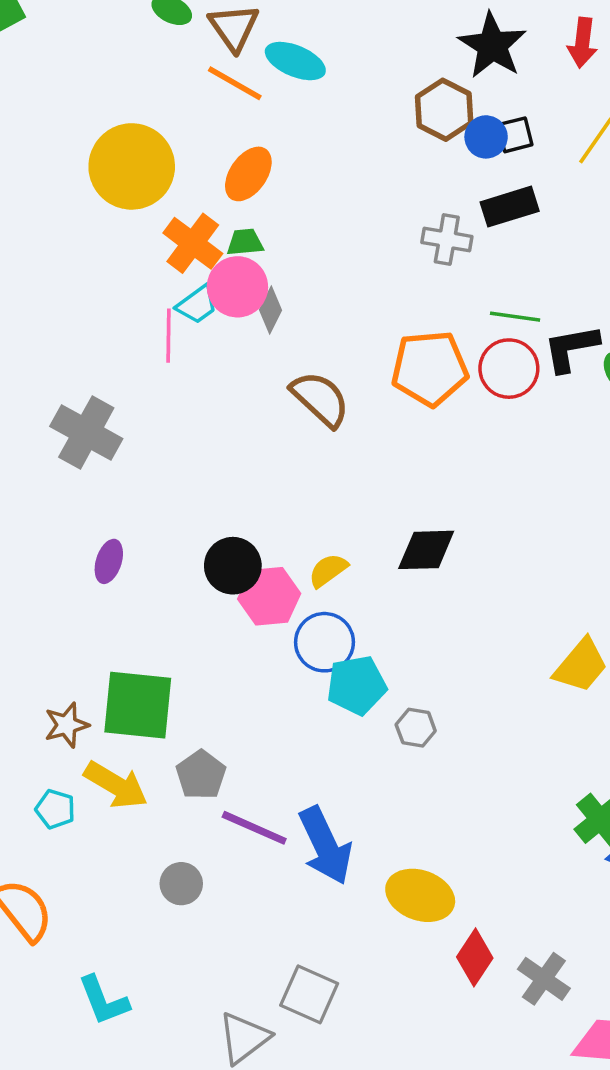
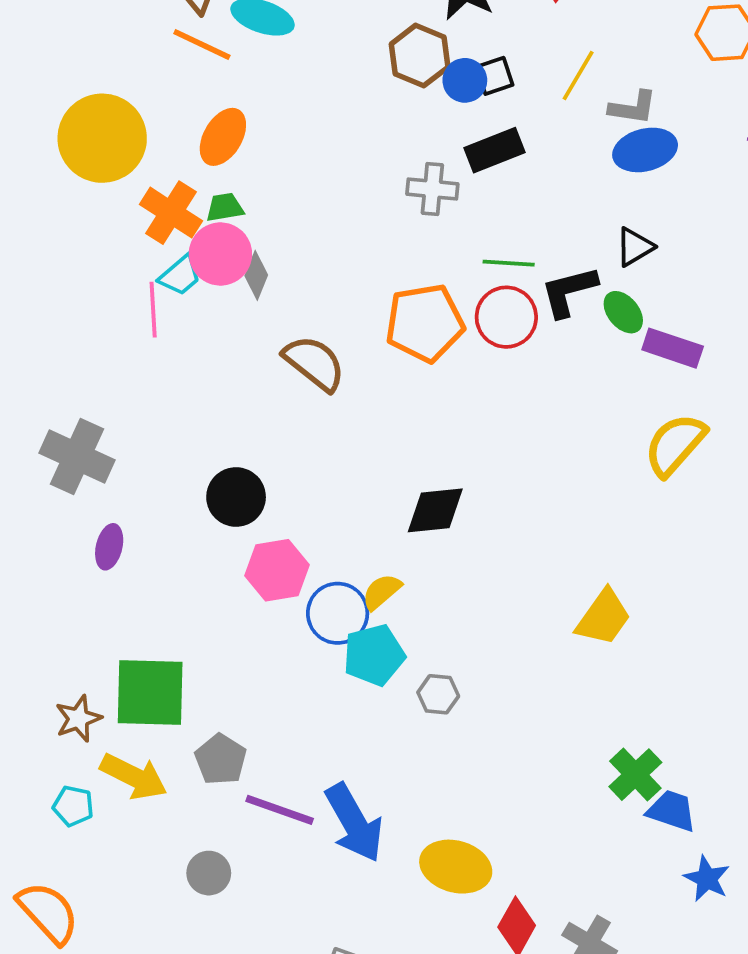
gray cross: (86, 432) -> (77, 457), moved
black circle: (233, 566) -> (236, 497), moved
yellow semicircle: (328, 570) -> (382, 592), moved

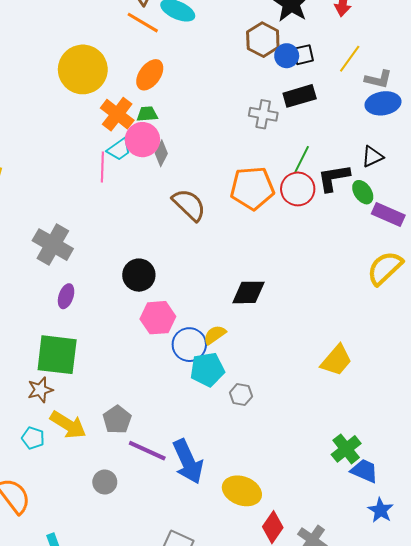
green line: (509, 263) -> (302, 159), turned -72
green square: (150, 692) -> (57, 355), moved

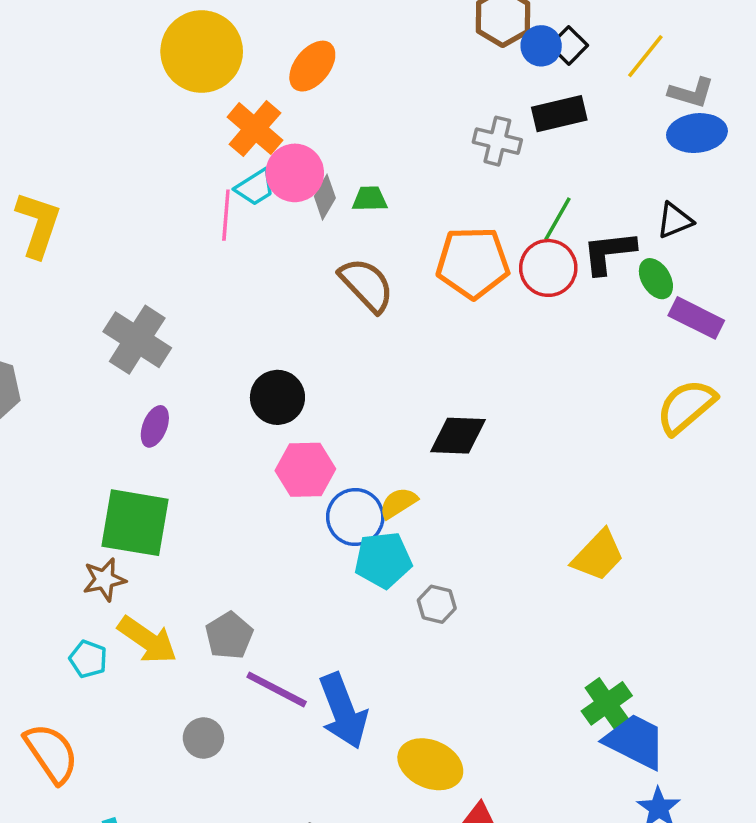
black square: (303, 55) -> (569, 46), turned -35
green trapezoid: (147, 114) -> (370, 199), moved
blue trapezoid: (364, 471) -> (635, 741), size x1.4

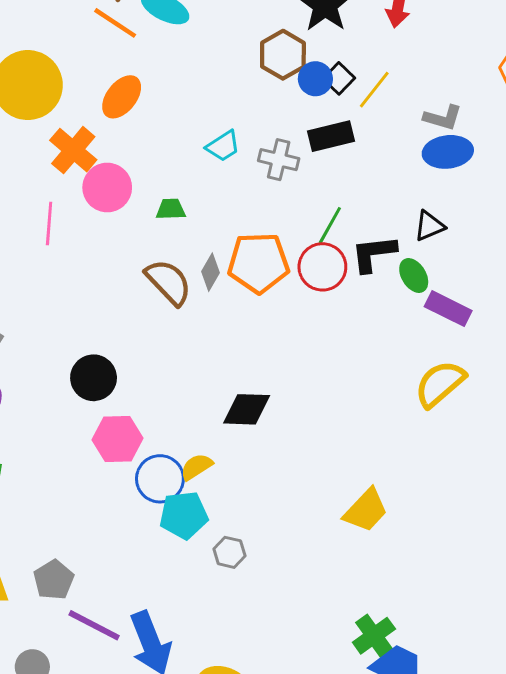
yellow line: (645, 56) -> (374, 90), moved
cyan trapezoid: (255, 187) -> (223, 146), moved
gray diamond: (325, 197) -> (211, 272), moved

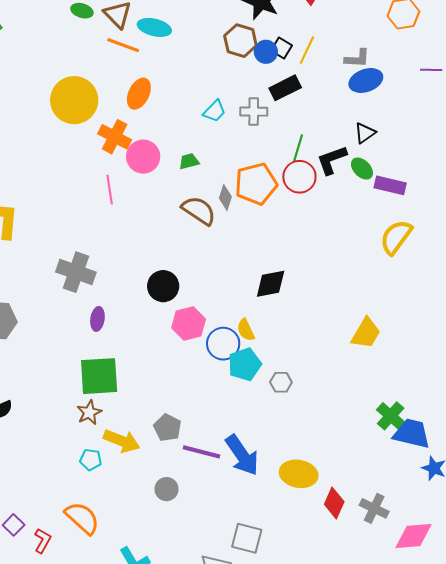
yellow semicircle: (196, 467) -> (246, 330), turned -70

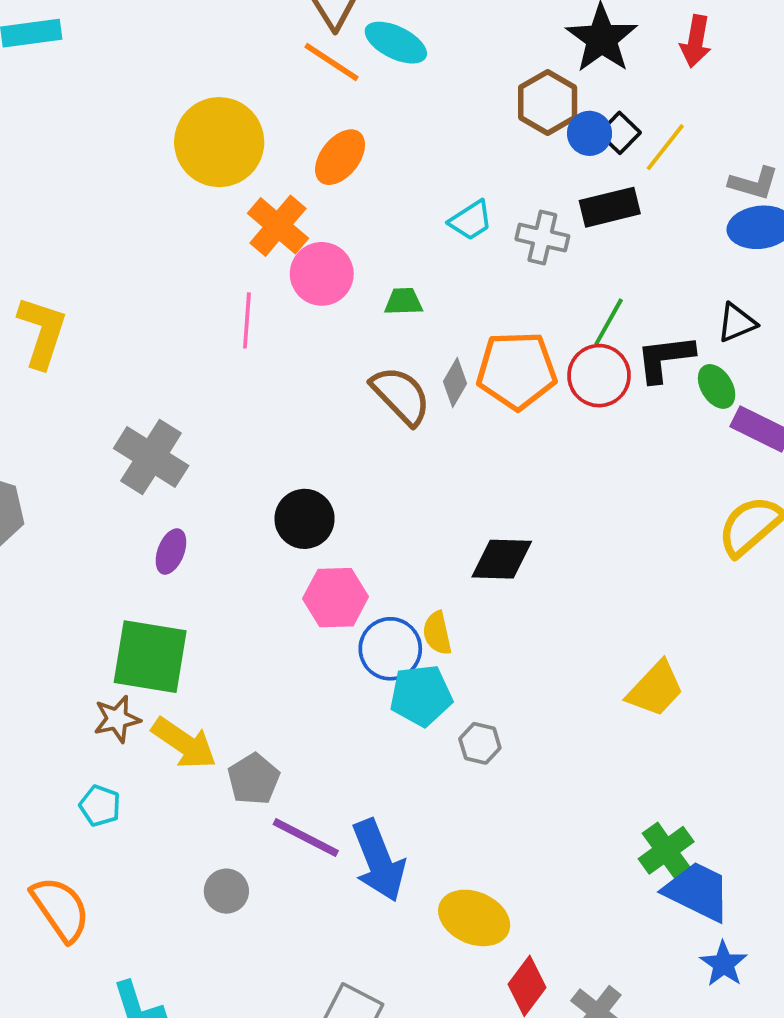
yellow arrow: (122, 441) -> (184, 743), moved

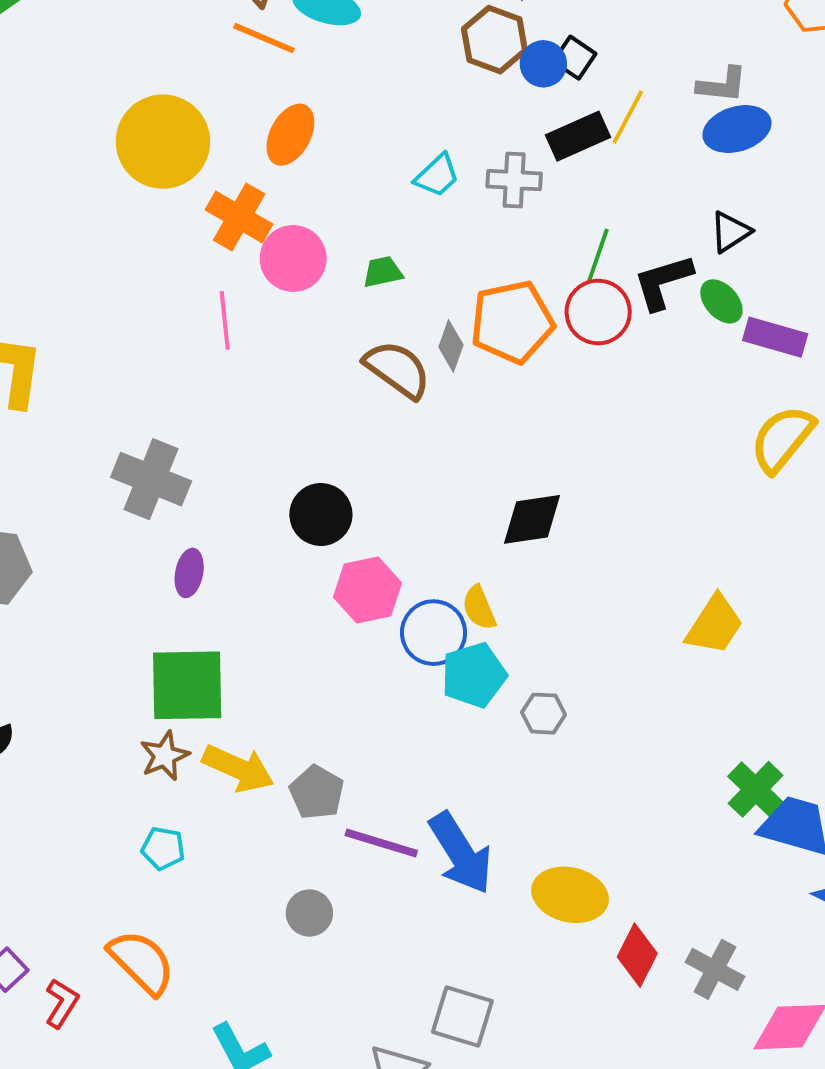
yellow line: (665, 147) -> (628, 117), moved

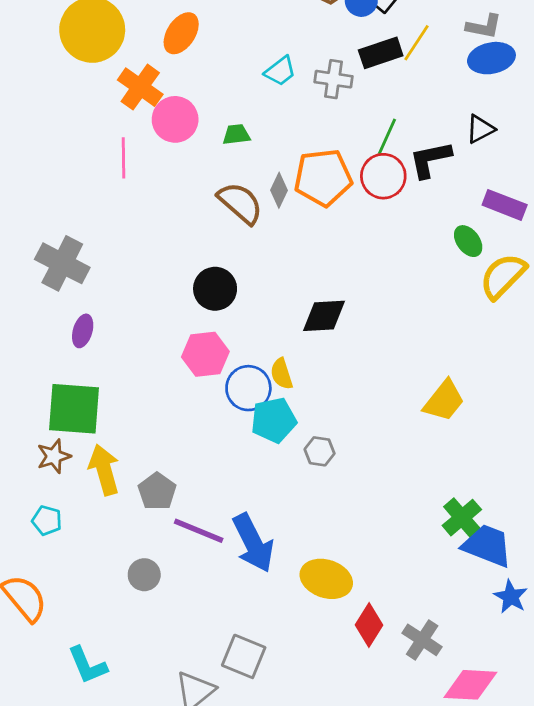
green ellipse: (721, 301) -> (468, 241), moved
black circle: (321, 514) -> (215, 289), moved
yellow arrow: (238, 768) -> (104, 470), turned -135

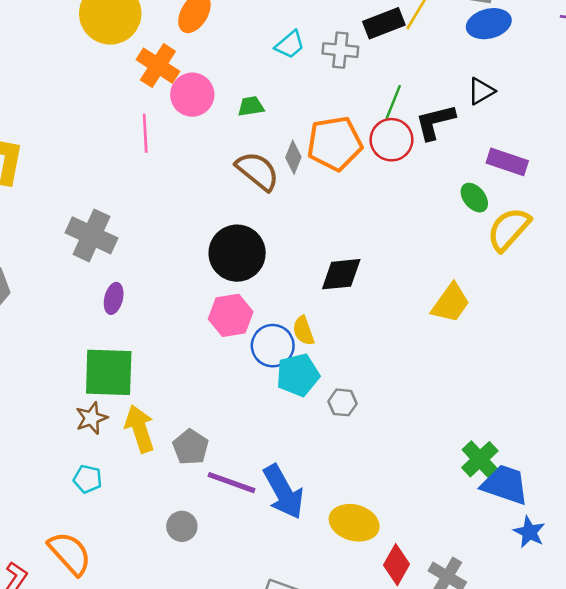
black circle: (215, 289) -> (237, 253), size x1.4
yellow trapezoid: (444, 401) -> (451, 303), moved

